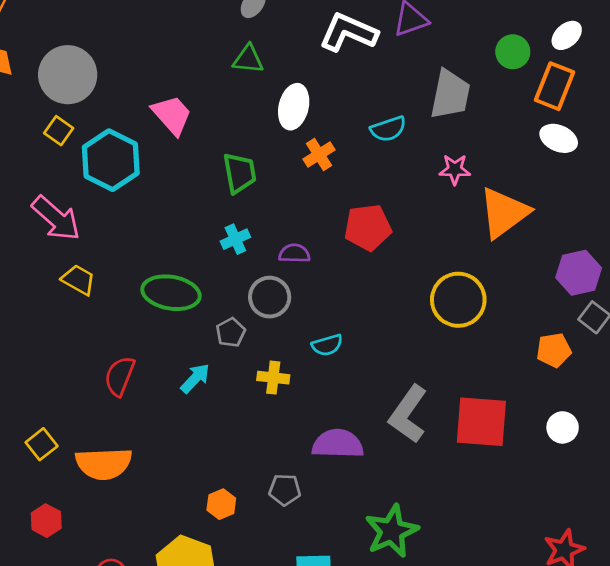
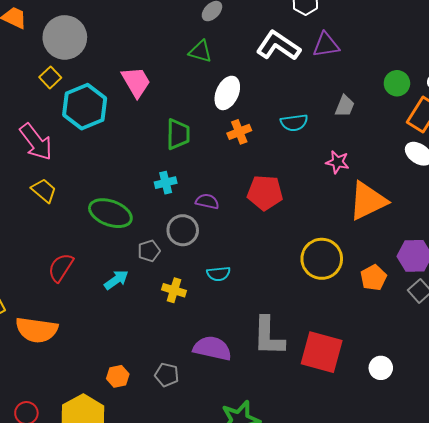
gray trapezoid: (450, 94) -> (345, 106), size x0.6
orange pentagon: (554, 350) -> (373, 278), moved, turned -30
gray L-shape: (408, 414) -> (268, 336), turned -45

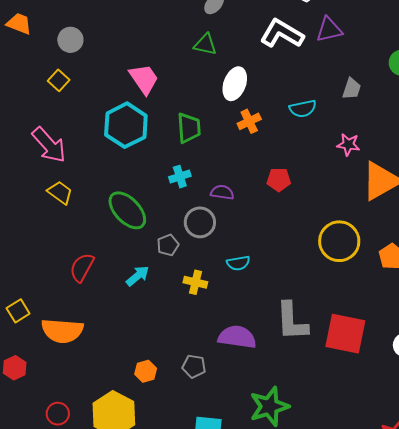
gray circle: (65, 37) -> (70, 40), size x0.6
cyan hexagon: (85, 107) -> (126, 125), moved
red pentagon: (265, 193) -> (279, 180), size x0.7
green ellipse: (110, 213) -> (127, 210), turned 30

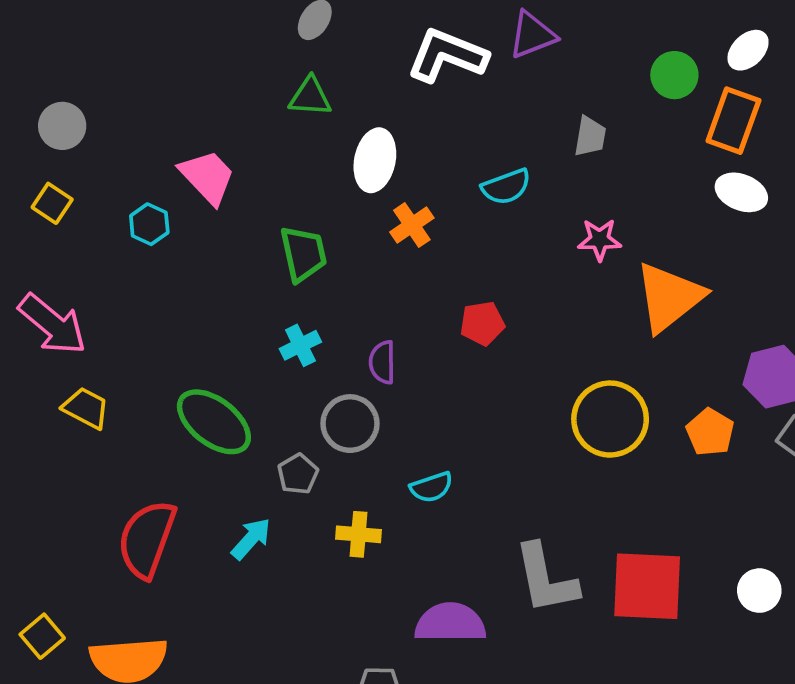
cyan hexagon: (126, 125) -> (149, 224), moved, size x0.5
purple semicircle: (222, 192) -> (382, 362), turned -90
red semicircle: (82, 267) -> (147, 539), size x1.4

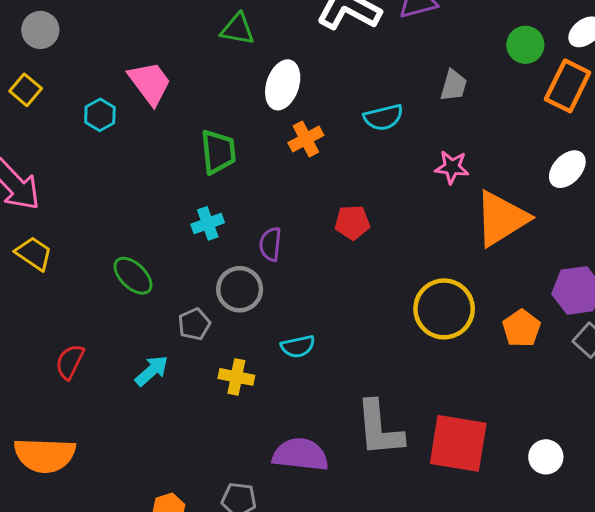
white ellipse: (741, 192) -> (567, 169), moved, turned -75
green ellipse: (214, 422) -> (133, 276), size x0.7
red semicircle: (147, 539) -> (70, 362), size x0.6

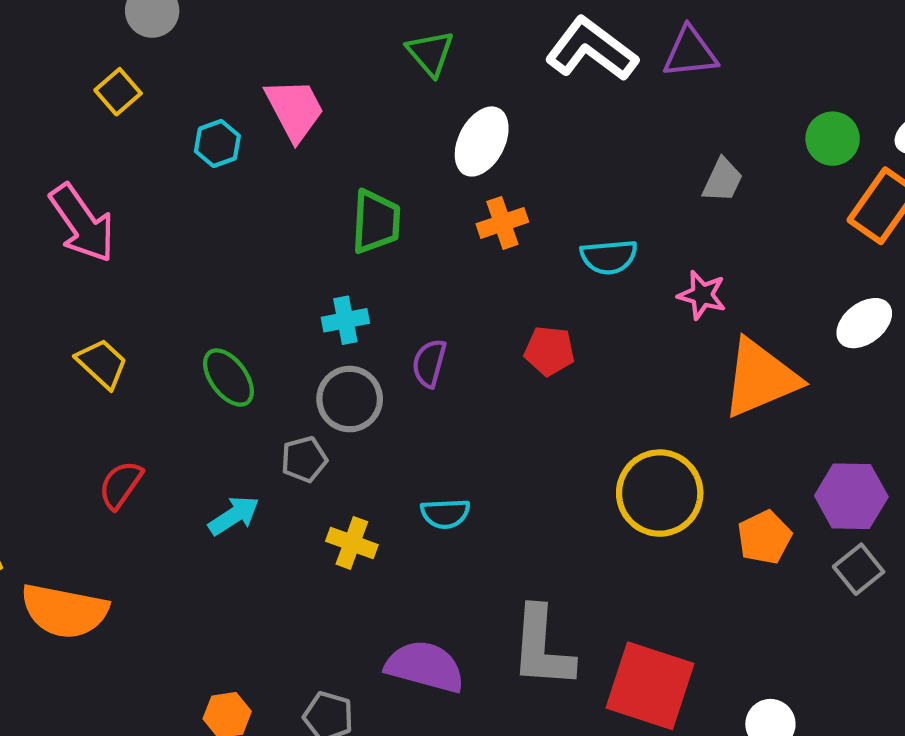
green triangle: (238, 29) -> (430, 53), turned 30
cyan semicircle: (383, 117) -> (609, 257), moved
yellow trapezoid: (34, 253) -> (102, 364), moved
gray circle: (240, 289) -> (350, 399), moved

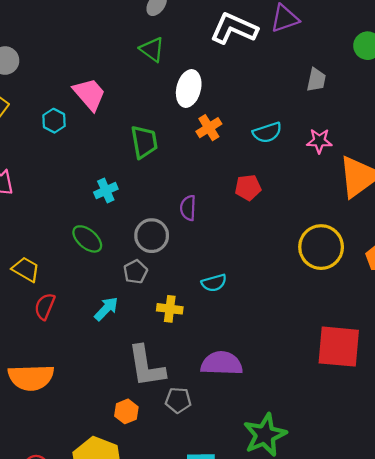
cyan cross: (345, 320) -> (106, 191), moved
yellow trapezoid: (102, 364) -> (26, 269), moved
gray L-shape: (542, 647) -> (146, 366), moved

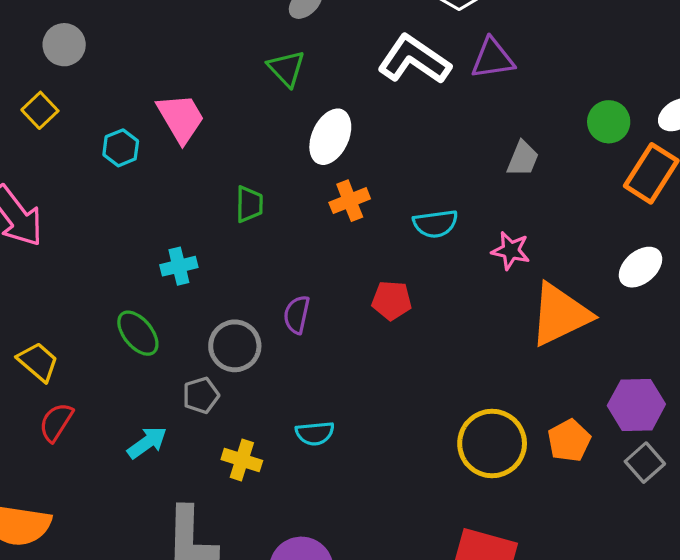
green trapezoid: (144, 142) -> (249, 204), size x0.7
yellow circle: (321, 247) -> (492, 444), moved

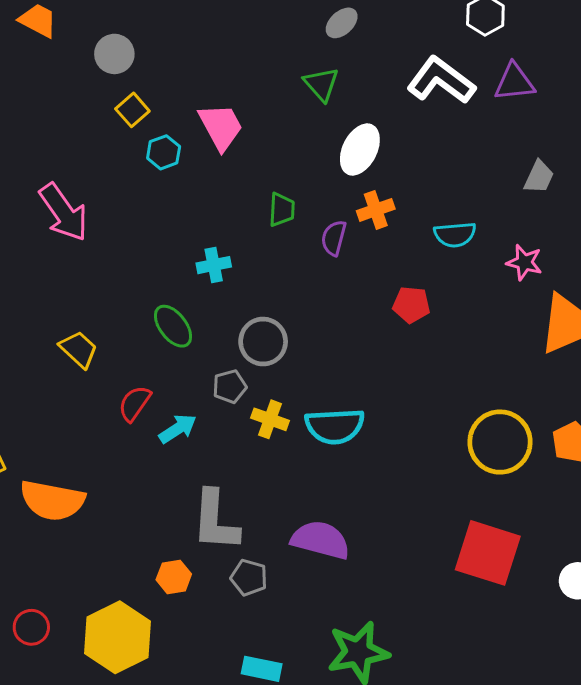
yellow square: (40, 110) -> (132, 110), moved
purple semicircle: (297, 315) -> (334, 238), moved
red semicircle: (56, 422) -> (135, 403), moved
cyan semicircle: (315, 433) -> (335, 426), size x1.6
yellow cross: (242, 460) -> (270, 419), moved

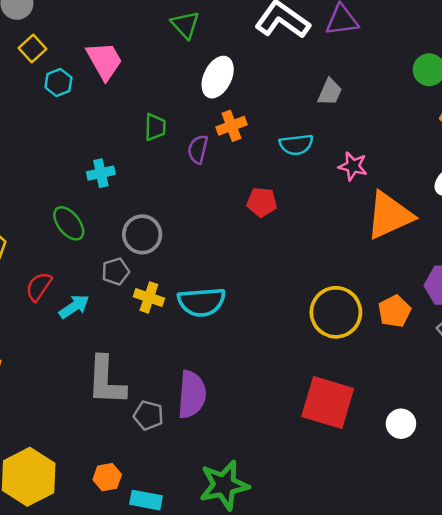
gray trapezoid: (539, 177) -> (330, 92), moved
purple semicircle: (320, 540) -> (192, 395), turned 81
orange hexagon: (174, 577) -> (107, 477), moved
gray pentagon: (249, 578) -> (148, 415), moved

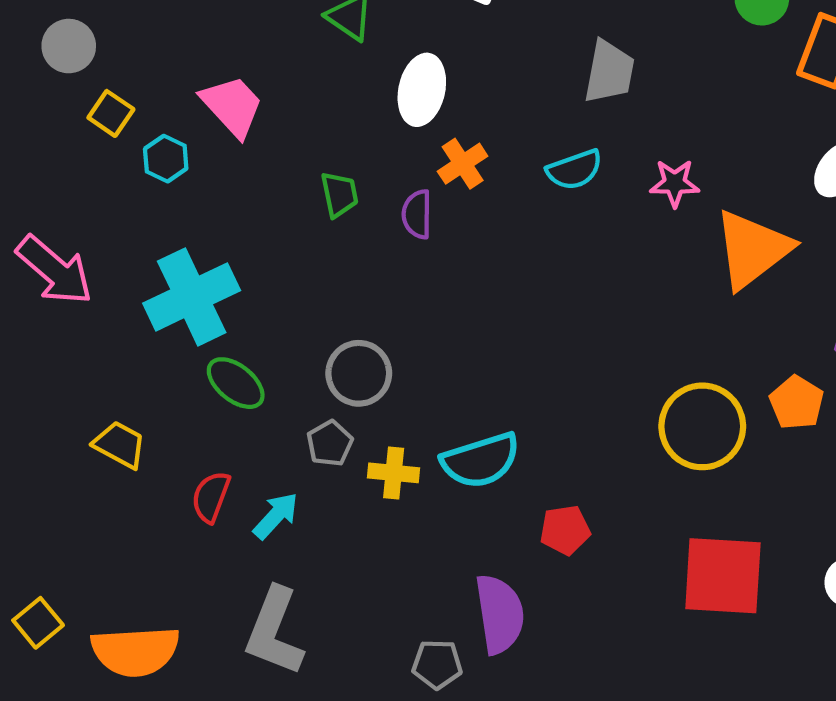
gray trapezoid: (330, 92) -> (609, 72), size x1.4
cyan cross: (101, 173) -> (192, 297), moved, size x2.0
red pentagon: (262, 202) -> (565, 530), moved
gray L-shape: (106, 381) -> (274, 632), moved, turned 32

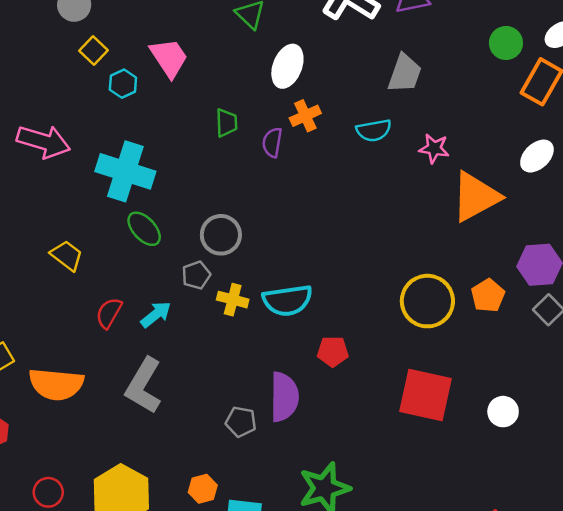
pink arrow: (55, 270) -> (44, 142), turned -33
cyan cross: (192, 297) -> (125, 171), turned 34
red semicircle: (211, 497) -> (109, 313), moved

